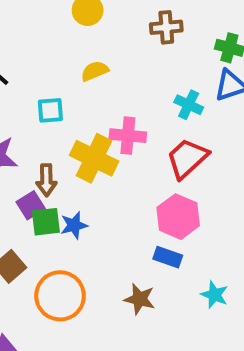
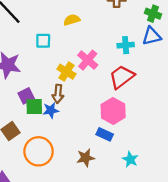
cyan cross: (189, 105) -> (126, 45), turned -35
pink cross: (128, 136) -> (88, 60), turned 30
yellow cross: (94, 158) -> (66, 72), size x0.7
brown arrow: (46, 180) -> (58, 94), moved
brown star: (140, 299) -> (86, 158), turned -30

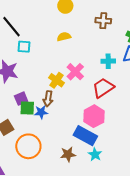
cyan square: (43, 41) -> (24, 47), moved
blue rectangle: (105, 134) -> (85, 136), size x1.6
cyan star: (130, 159) -> (95, 154), moved

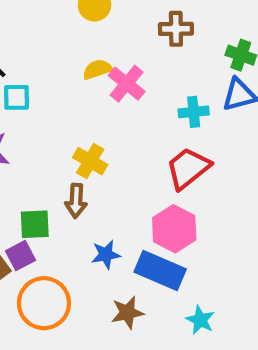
pink cross: (75, 72) -> (127, 84), moved
purple square: (21, 99) -> (20, 256), moved
blue star: (41, 112) -> (106, 255), moved
cyan star: (95, 154) -> (200, 320), moved

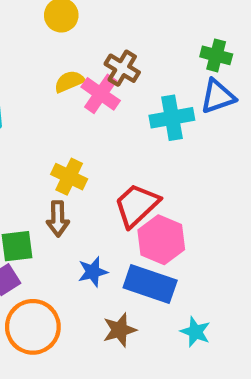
brown cross: (176, 29) -> (122, 68), moved, turned 36
cyan cross: (194, 112) -> (172, 118), size x1.4
red trapezoid: (188, 168) -> (137, 205), moved

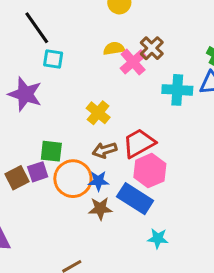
brown arrow: (58, 219) -> (105, 150), moved, turned 60
orange circle: (33, 327) -> (73, 179), moved
brown star: (120, 330) -> (100, 209), moved
cyan star: (195, 332) -> (158, 238), turned -30

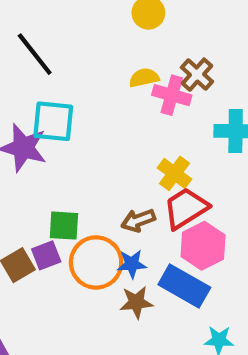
cyan square: (53, 59) -> (53, 121), moved, size x1.5
pink cross: (133, 62) -> (172, 95), turned -30
yellow cross: (98, 113) -> (174, 173), moved

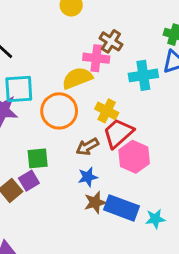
yellow semicircle: (144, 78) -> (77, 78), moved, size x1.5
orange circle: (96, 262) -> (59, 111), moved
blue rectangle: (184, 286) -> (121, 208), moved

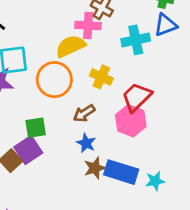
red trapezoid: (118, 133) -> (137, 97), moved
blue star: (88, 177) -> (86, 143), turned -30
purple square: (29, 181) -> (28, 150), size x1.4

